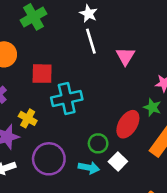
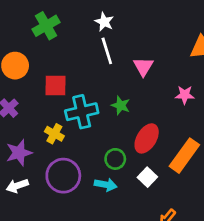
green star: (152, 107) -> (121, 105), moved
yellow cross: (28, 118) -> (54, 134), moved
white square: (118, 161) -> (147, 177), moved

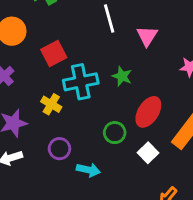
red square: (55, 86) -> (54, 53), turned -30
purple circle: (63, 176) -> (59, 149), size x0.6
cyan arrow: (106, 185) -> (88, 170), moved

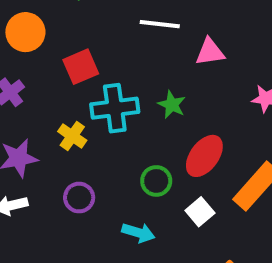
white line: (109, 18) -> (160, 24), turned -72
pink triangle: (147, 36) -> (210, 52), turned 45
cyan arrow: (88, 170) -> (138, 233), moved

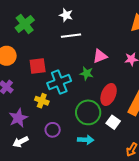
pink triangle: (210, 52) -> (100, 56), moved
red square: (81, 67) -> (38, 66), turned 30
green circle: (156, 181) -> (88, 112), size x1.6

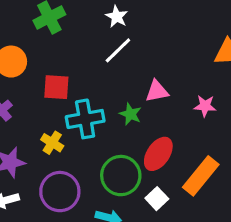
white line: (71, 36) -> (118, 50), turned -48
purple circle: (53, 130) -> (60, 192), size x1.6

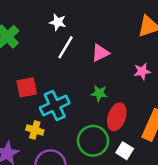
pink triangle: (157, 91) -> (100, 53), moved
green star: (130, 114) -> (99, 93), moved

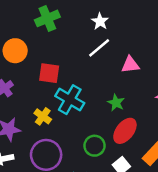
cyan cross: (55, 105) -> (70, 100), turned 36
green circle: (93, 141) -> (95, 146), size x0.7

